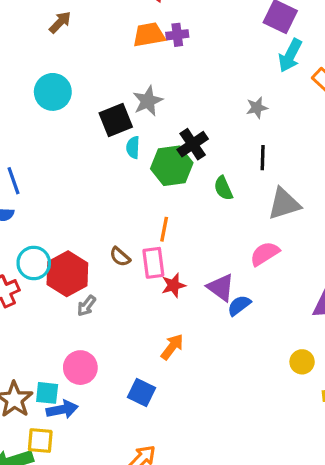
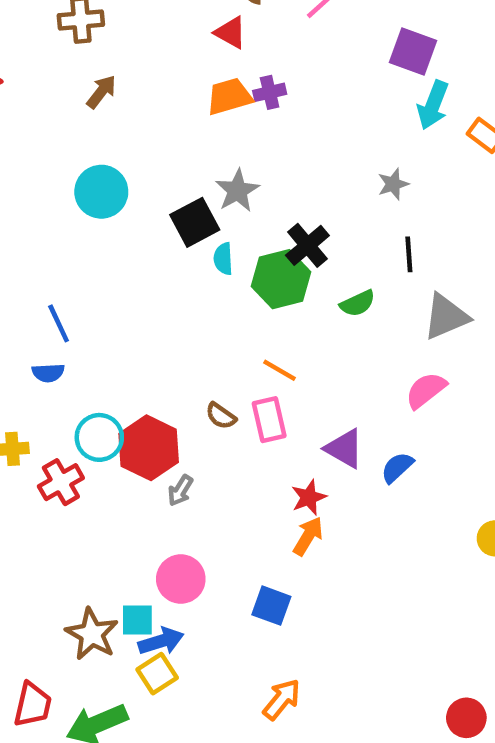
green semicircle: (223, 188) -> (358, 303), turned -85
orange line: (164, 229) -> (280, 370), turned -65
red star: (174, 285) -> (309, 497), moved
purple triangle: (221, 288) -> (344, 449), moved
yellow square: (40, 441) -> (157, 674), moved, turned -32

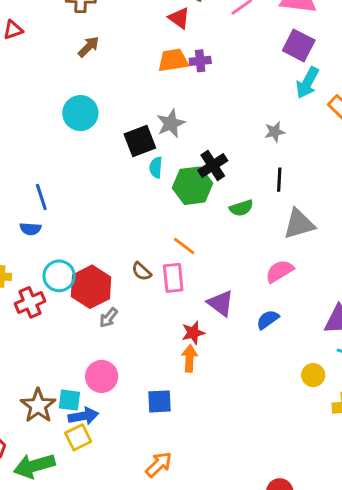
blue semicircle: (397, 467) -> (268, 320), moved
orange arrow: (308, 536) -> (190, 358), turned -35
blue square: (271, 606) -> (160, 401), turned -30

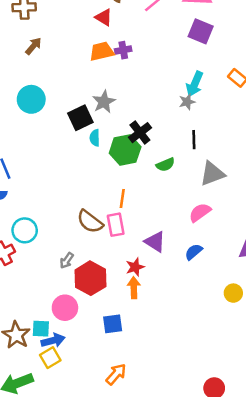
cyan arrow: (307, 83) -> (195, 84), moved
orange line: (184, 246) -> (122, 199), turned 66
brown semicircle: (141, 271) -> (90, 222), size x1.6
red hexagon: (91, 287) -> (90, 278), moved

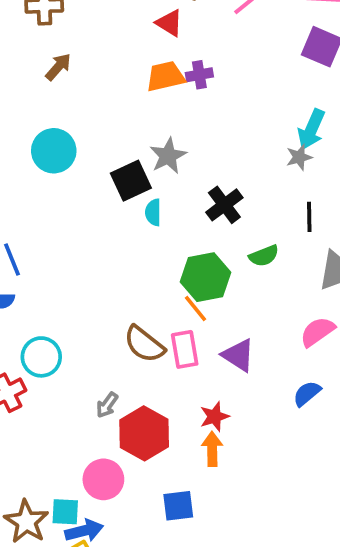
green hexagon: (125, 150) -> (205, 277), moved
orange line: (122, 199) -> (196, 308), turned -48
purple triangle: (155, 242) -> (238, 355), moved

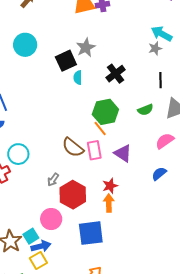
cyan arrow: (311, 129) -> (162, 34), turned 95
green semicircle: (264, 256) -> (145, 110), moved
blue square: (178, 506) -> (91, 233), size x1.5
cyan square: (65, 512) -> (31, 236), turned -35

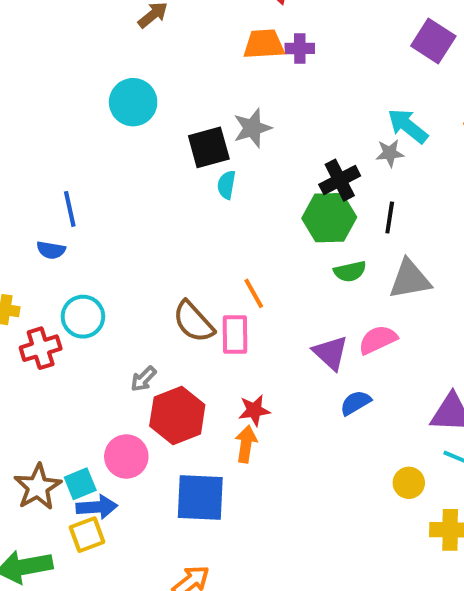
black cross: (116, 74) -> (340, 180), moved
green hexagon: (105, 112) -> (329, 218), moved
purple triangle: (123, 153) -> (331, 353), moved

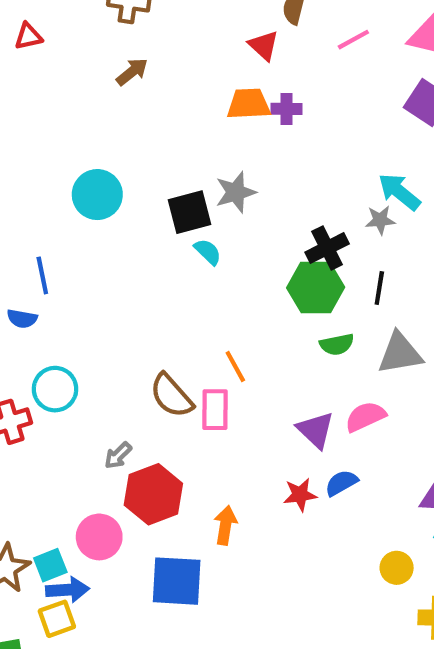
cyan circle: (133, 102) -> (97, 195), moved
cyan semicircle: (227, 185) -> (208, 252), turned 124
red star: (254, 410) -> (300, 495), moved

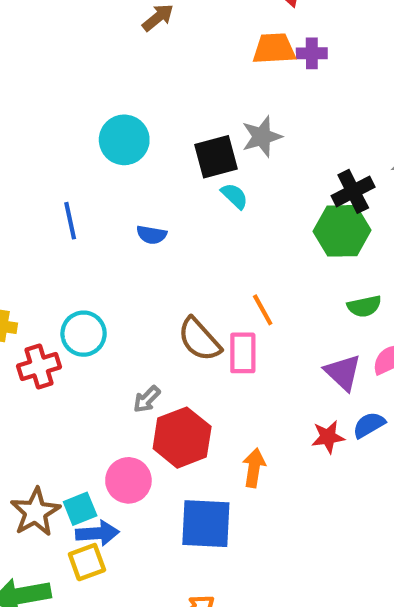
blue semicircle: (22, 319) -> (152, 235), moved
green semicircle: (337, 344) -> (364, 306), moved

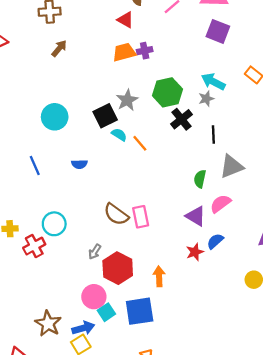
green hexagon: (342, 231) -> (167, 92), moved
green semicircle: (364, 306) -> (200, 179), turned 126
orange line: (263, 310) -> (140, 143), moved
cyan square: (80, 509) -> (106, 312), moved

